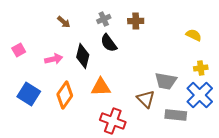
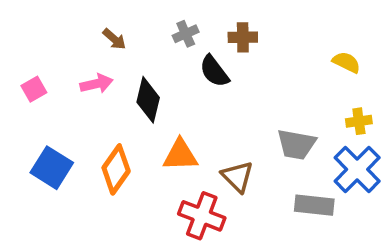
black semicircle: (109, 43) -> (214, 71), moved
pink arrow: (54, 59) -> (96, 84), moved
brown triangle: (146, 99) -> (237, 177), moved

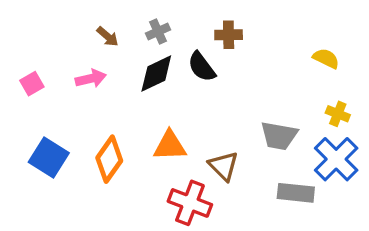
gray cross: (186, 34) -> (158, 31), moved
black diamond: (148, 100) -> (156, 73), moved, turned 51
yellow cross: (359, 121) -> (338, 114), turned 30

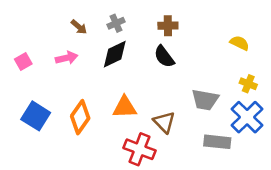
black semicircle: (202, 67) -> (164, 57), moved

